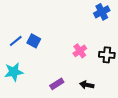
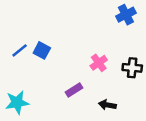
cyan star: (14, 72) -> (17, 102), moved
purple rectangle: (57, 84) -> (74, 90), moved

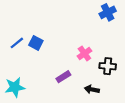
black cross: (132, 68) -> (108, 66), moved

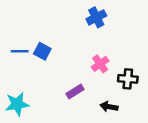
blue cross: (108, 12) -> (96, 17), moved
blue line: (17, 43) -> (20, 51), turned 40

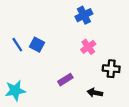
blue line: (20, 51) -> (17, 45), turned 56
pink cross: (100, 64) -> (88, 47), moved

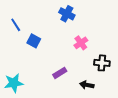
blue cross: (84, 15) -> (67, 14), moved, turned -35
blue line: (17, 45) -> (16, 25), moved

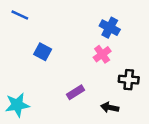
blue cross: (67, 14) -> (110, 28), moved
blue line: (16, 25) -> (20, 15), moved, turned -32

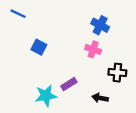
pink cross: (102, 54) -> (93, 49), turned -35
cyan star: (17, 105) -> (46, 96), moved

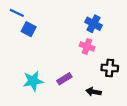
blue square: (39, 47) -> (29, 29), moved
cyan star: (46, 96) -> (33, 81), moved

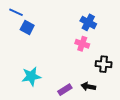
purple rectangle: (64, 79) -> (65, 90), moved

